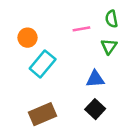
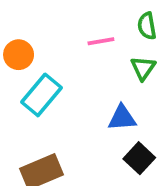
black square: (95, 109) -> (139, 158), moved

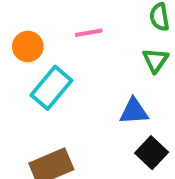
pink line: (101, 41) -> (89, 33), moved

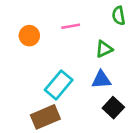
green triangle: (156, 60) -> (104, 49), moved, turned 30
cyan rectangle: (51, 88) -> (59, 85), moved

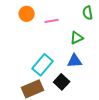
orange circle: (29, 36) -> (27, 14), moved
black square: (113, 108) -> (62, 82), moved

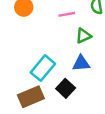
pink line: (52, 21) -> (67, 14), moved

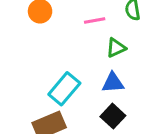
black square: (66, 88) -> (113, 116), moved

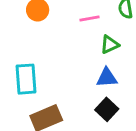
cyan rectangle: (64, 89) -> (26, 79), moved, turned -44

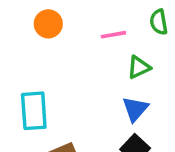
blue triangle: (107, 78) -> (135, 109), turned -45

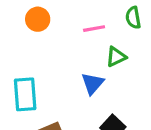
blue triangle: (135, 109) -> (92, 83), moved

